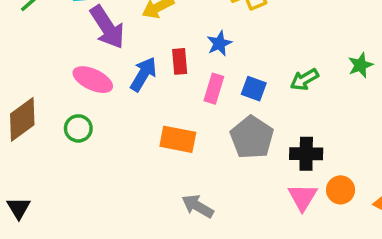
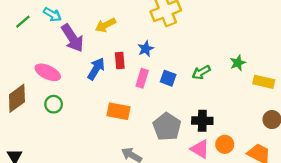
pink ellipse: (93, 80) -> (48, 72), moved
gray pentagon: (252, 137) -> (167, 127), moved
pink triangle: (303, 197) -> (200, 149), turned -30

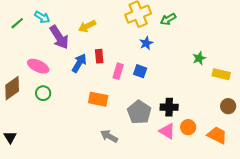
blue star: (146, 49) -> (146, 43), moved
green arrow: (201, 72) -> (168, 19), moved

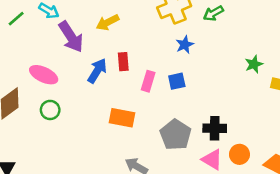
blue square: (140, 71) -> (177, 81), turned -32

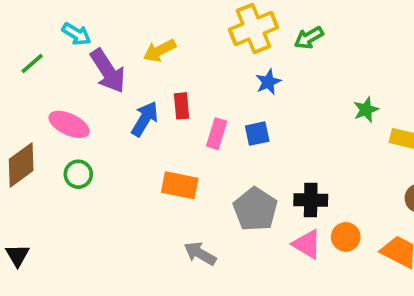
green line: (16, 19) -> (32, 64), moved

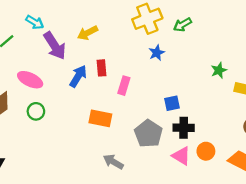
blue square: (257, 134) -> (172, 103), moved

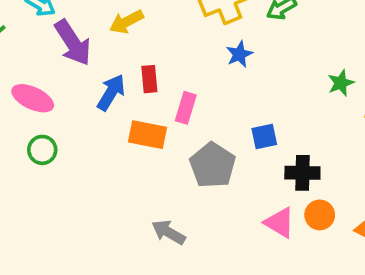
orange rectangle: (100, 118) -> (147, 135), moved
black cross: (184, 128) -> (302, 173), moved
gray pentagon: (148, 134) -> (213, 165), moved

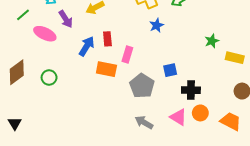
purple arrow: (73, 43) -> (66, 19), size x0.7
pink ellipse: (33, 98) -> (45, 34), moved
gray arrow: (169, 232) -> (144, 122), moved

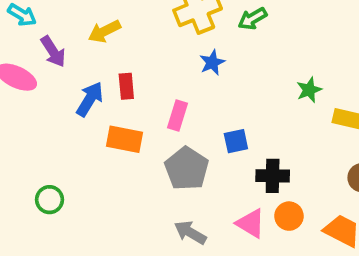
pink rectangle: (127, 55) -> (177, 116), moved
green circle: (49, 77) -> (49, 200), moved

